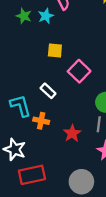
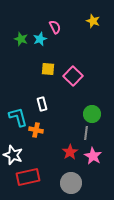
pink square: (79, 71) -> (73, 76), moved
white rectangle: (48, 91) -> (42, 104), turned 32
red star: (72, 133) -> (70, 152), moved

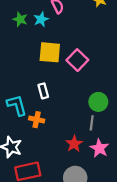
yellow square: (48, 69) -> (50, 52), size x1.5

